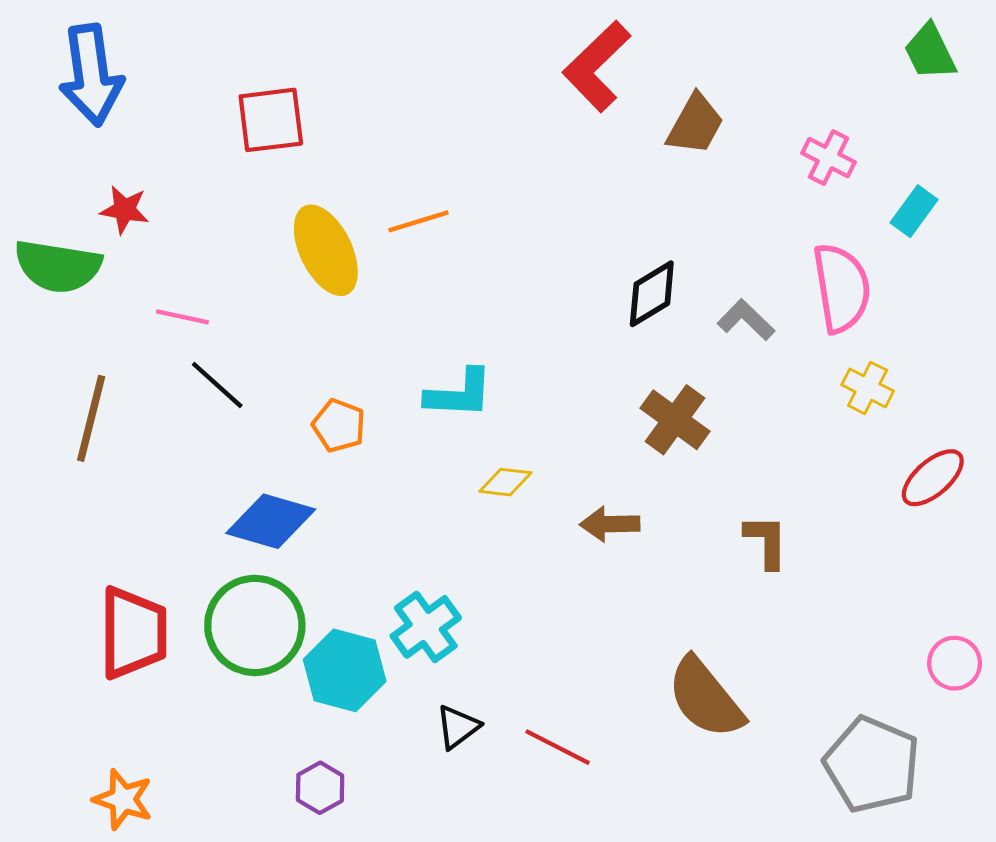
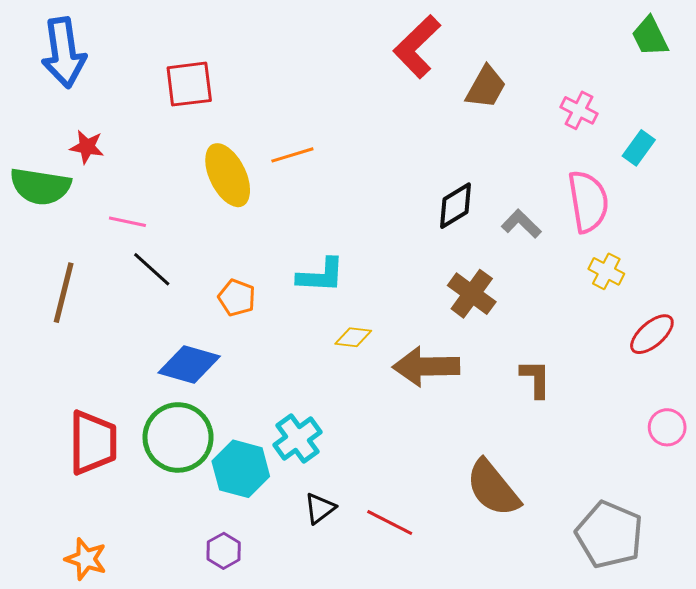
brown arrow: (610, 524) -> (426, 367), size x1.6
pink circle: (955, 663) -> (667, 427), moved

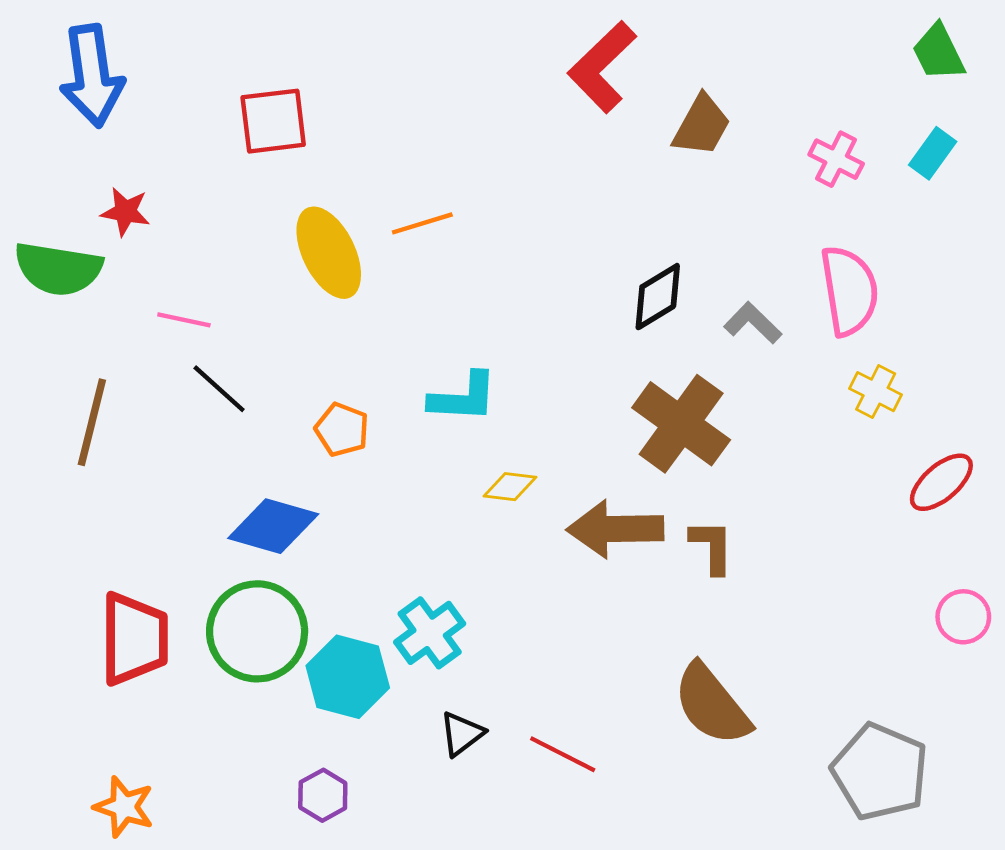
cyan rectangle: (639, 148) -> (933, 153), moved
brown cross: (472, 294) -> (681, 424), size x1.4
brown L-shape: (535, 379) -> (712, 547), moved

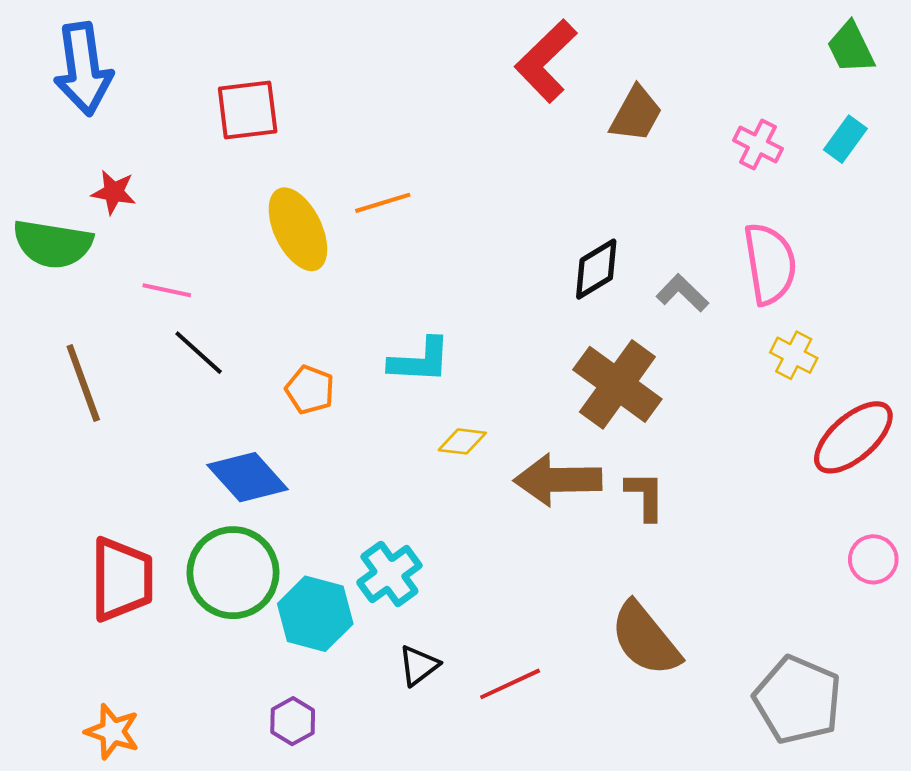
brown line: (92, 422) -> (83, 383), turned -34
red ellipse: (941, 482) -> (853, 437), size x1.4
blue diamond: (273, 526) -> (248, 477), turned 32
red line: (563, 754) -> (510, 684), turned -52

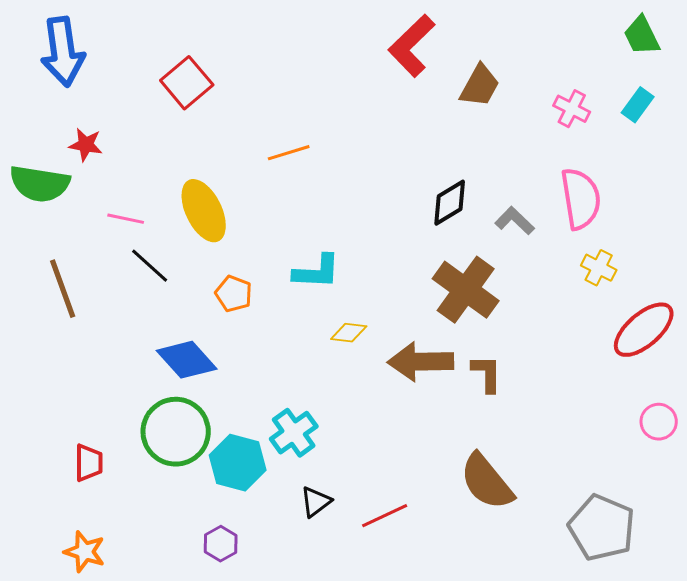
red square: (248, 110) -> (187, 83), turned -33
yellow ellipse: (298, 229) -> (204, 211), moved
red trapezoid: (122, 579) -> (89, 463), moved, size x0.6

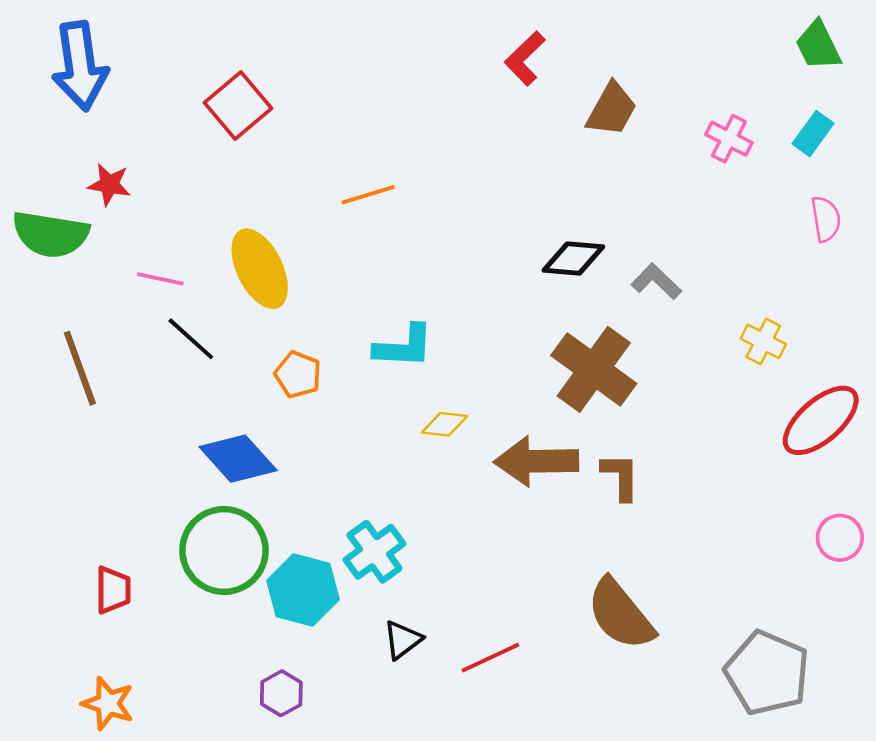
red L-shape: (412, 46) -> (525, 58), size x0.7
pink semicircle: (581, 199) -> (826, 219), moved, size x0.6
black diamond: (450, 203) -> (573, 259), turned 36

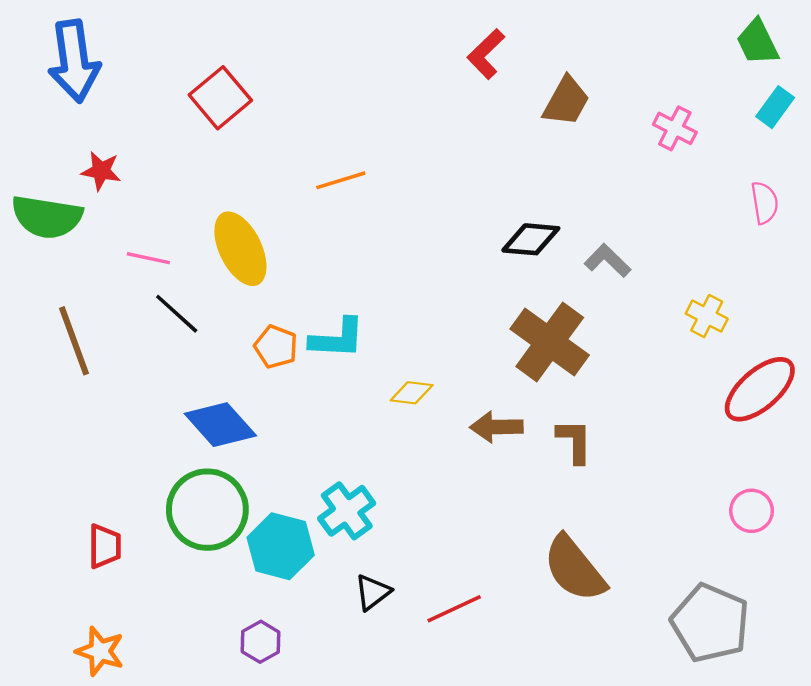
cyan rectangle: (813, 134) -> (775, 107), moved
cyan L-shape: (404, 346) -> (337, 338), moved
brown arrow: (536, 461) -> (497, 427), size x0.7
pink circle: (840, 538) -> (752, 511), moved

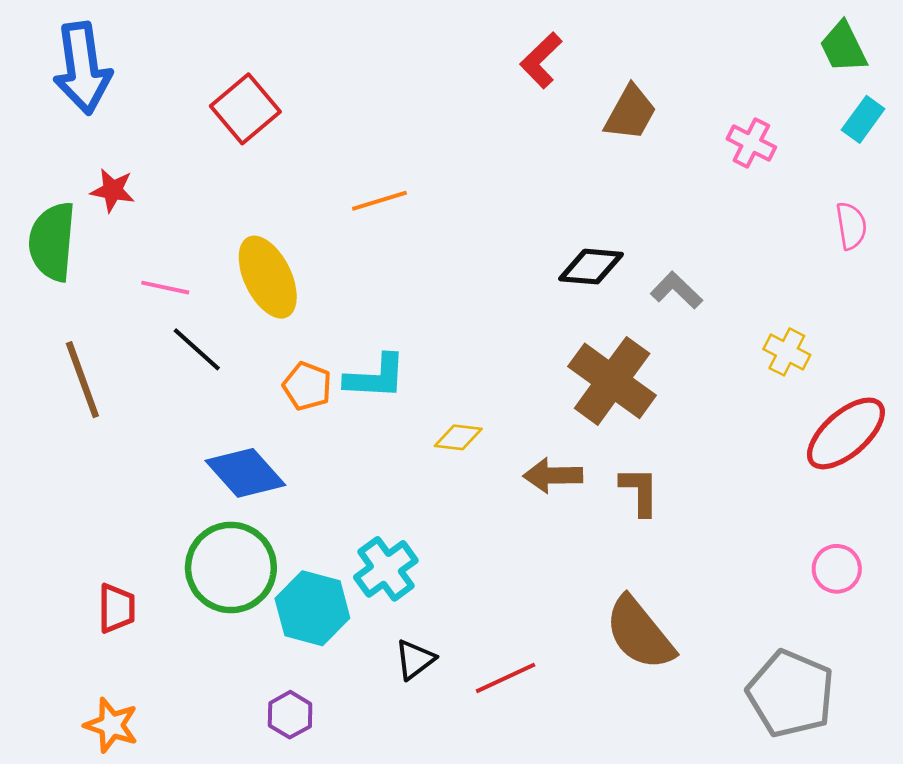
green semicircle: (47, 217) -> (52, 242), turned 86

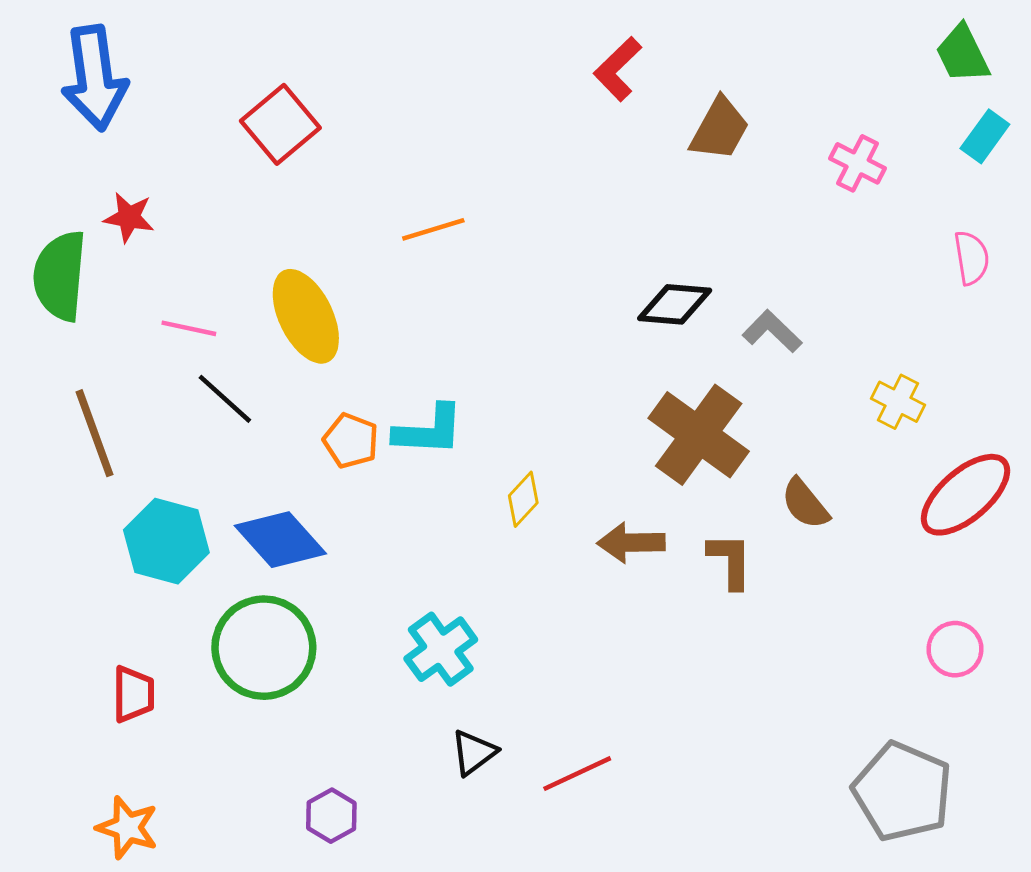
yellow diamond: (458, 437) -> (523, 499), turned -54
cyan hexagon: (312, 608) -> (166, 541), moved
brown semicircle: (640, 633) -> (805, 504), moved, size x0.6

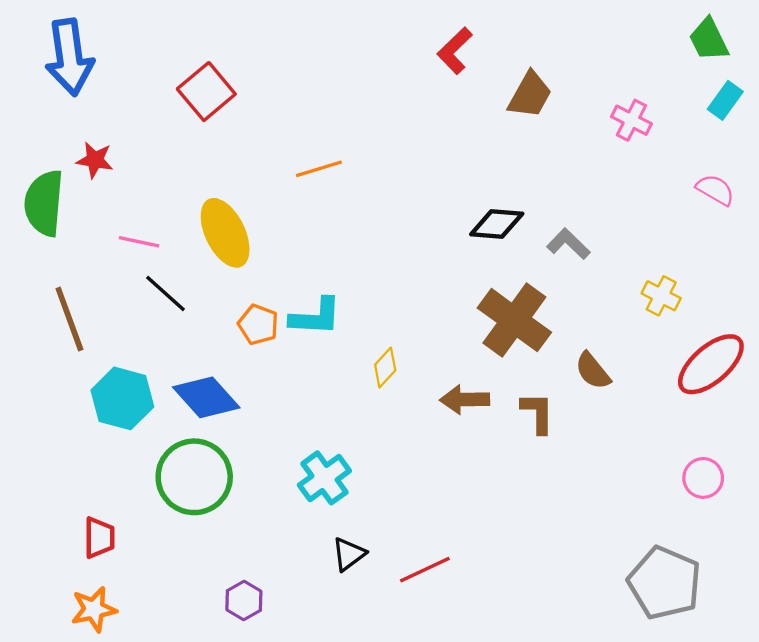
pink semicircle: (971, 258) -> (715, 190), turned -51
red trapezoid: (133, 694) -> (99, 538), moved
orange star: (127, 828) -> (94, 609), turned -30

